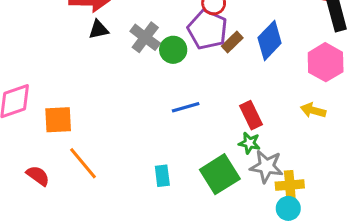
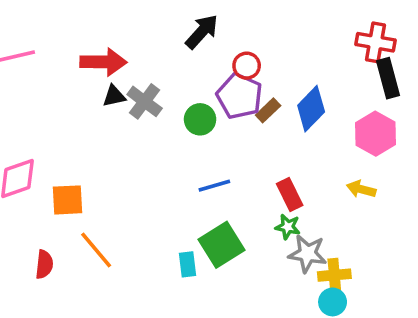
gray cross: (145, 37) -> (145, 101), moved
green square: (220, 174) -> (222, 245), moved
red semicircle: (38, 176) -> (44, 264), turned 60

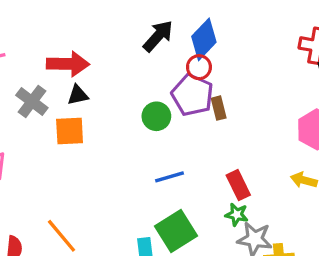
gray cross: (145, 101) -> (32, 102), moved
blue diamond: (311, 109) -> (204, 39), moved
brown rectangle: (268, 110) -> (219, 108), turned -60
orange square: (68, 200) -> (70, 131), moved

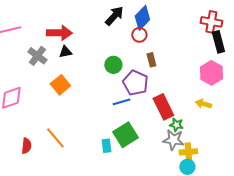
purple pentagon: (192, 95) -> (135, 83), moved
orange square: (70, 131) -> (60, 85), moved, turned -36
red rectangle: (238, 185) -> (163, 107), size x1.4
green star: (237, 215) -> (176, 125), moved

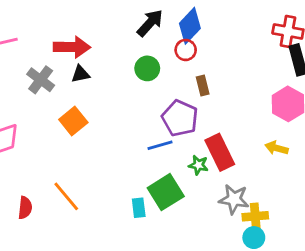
green circle: (113, 65) -> (147, 68), moved
green star: (176, 125) -> (198, 165), moved

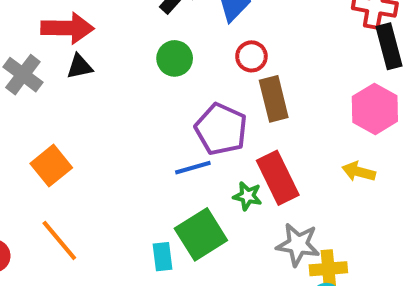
red circle: (186, 50) -> (251, 56), moved
brown rectangle: (203, 85) -> (274, 99), moved, size x1.5
orange square: (73, 121) -> (51, 166), moved

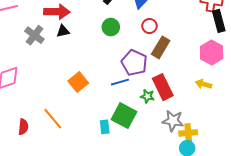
brown rectangle: (274, 99) -> (161, 47), turned 45
orange square: (51, 166) -> (78, 82), moved
green square: (201, 234) -> (124, 116), turned -30

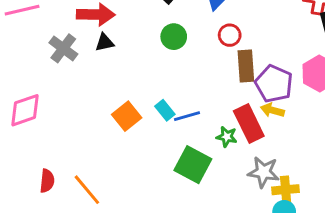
brown rectangle: (161, 47) -> (246, 66), turned -35
purple pentagon: (134, 63) -> (274, 84), moved
yellow arrow: (203, 84) -> (272, 110), moved
orange line: (53, 119) -> (87, 190), moved
cyan rectangle: (105, 127) -> (165, 110), moved, turned -32

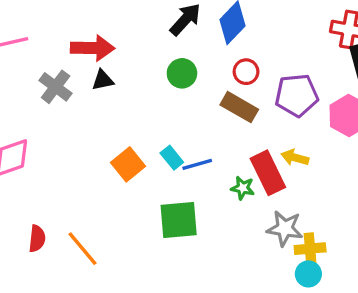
brown rectangle: (246, 66) -> (239, 107), moved, turned -56
purple pentagon: (274, 84) -> (297, 95), moved, turned -30
green square: (193, 165) -> (179, 220), moved, turned -33

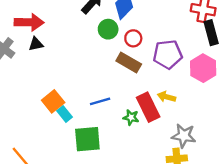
green circle: (182, 73) -> (108, 29), moved
cyan rectangle: (172, 158) -> (65, 114), moved
gray star: (285, 228) -> (184, 136), moved

